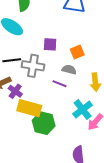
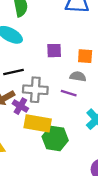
orange square: (77, 52) -> (85, 56), turned 32
gray cross: (33, 66) -> (35, 90), moved

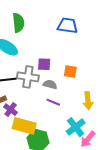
gray semicircle: (78, 76) -> (50, 84), moved
gray cross: (35, 90) -> (28, 77), moved

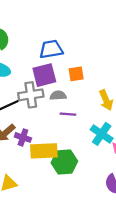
blue trapezoid: (68, 25) -> (51, 49), moved
purple square: (44, 64) -> (44, 75), size x1.5

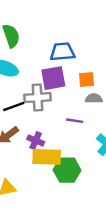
gray semicircle: (58, 96) -> (94, 99), moved
purple cross: (23, 137) -> (36, 141), moved

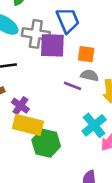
blue trapezoid: (62, 52) -> (68, 20), turned 60
gray cross: (38, 98) -> (36, 34), moved
purple line: (75, 121) -> (72, 86), moved

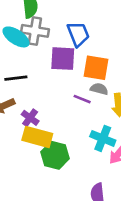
gray cross: (36, 34) -> (35, 31), moved
orange square: (86, 54) -> (96, 68), size x1.5
cyan cross: (94, 125) -> (103, 138), turned -30

